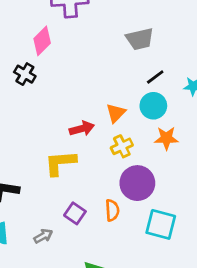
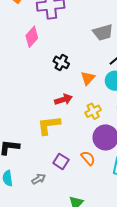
black cross: (25, 74) -> (61, 62), moved
orange triangle: (116, 113) -> (88, 78), moved
orange semicircle: (112, 210) -> (88, 158), turned -35

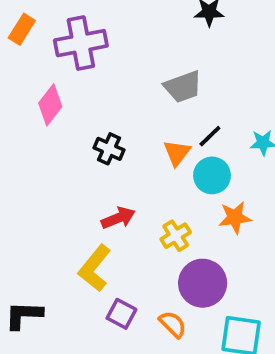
orange triangle: (88, 78) -> (177, 153), moved
yellow L-shape: (49, 125) -> (95, 268), turned -40
purple square: (61, 161) -> (121, 314), moved

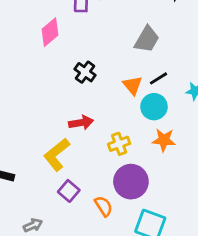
gray trapezoid: (183, 87) -> (147, 39), turned -52
orange triangle: (177, 153) -> (133, 85), turned -30

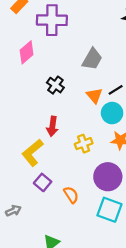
gray trapezoid: (147, 39) -> (92, 59), moved
red arrow: (81, 123) -> (52, 126), turned 108
purple circle: (131, 182) -> (108, 177), moved

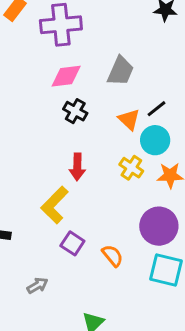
pink diamond: (27, 52) -> (66, 76), moved, turned 40
yellow cross: (84, 144) -> (131, 168), moved, turned -30

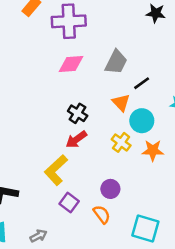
black line: (156, 109) -> (142, 83), moved
black cross: (75, 111) -> (78, 113), moved
red arrow: (77, 167) -> (76, 139), turned 50
purple circle: (159, 226) -> (110, 189), moved, size x0.6

